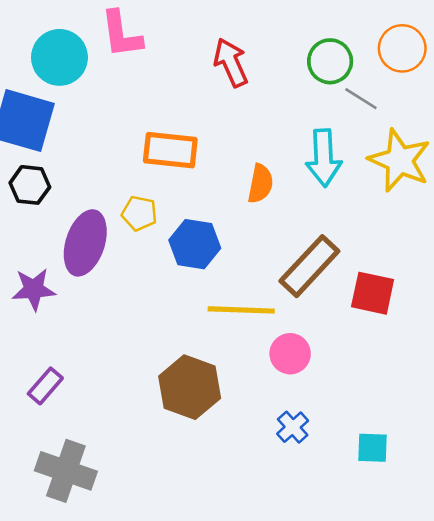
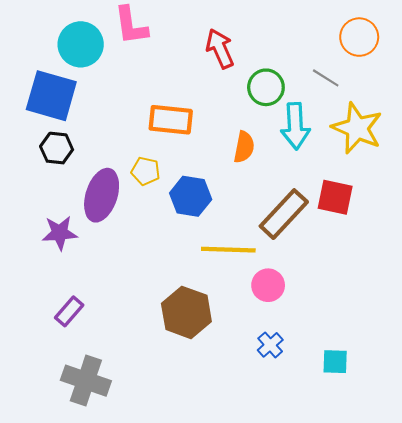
green circle: (330, 61) -> (266, 87), moved
red square: (373, 293) -> (335, 197), moved

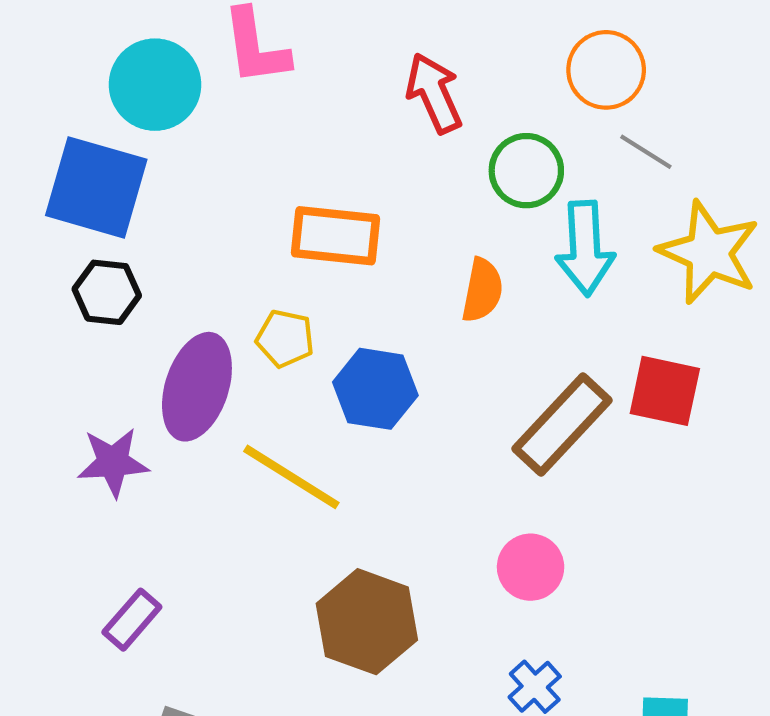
orange circle: (359, 37) -> (606, 70), moved
yellow line: (228, 250) -> (291, 477), moved, turned 30

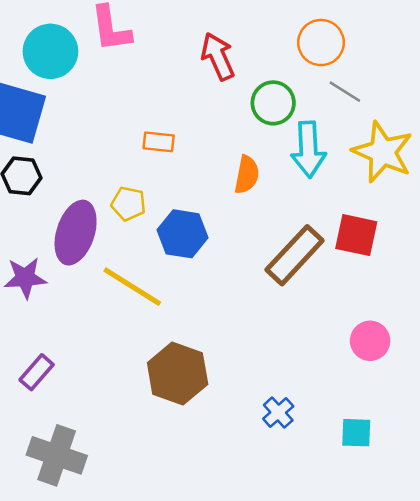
orange rectangle: (335, 236) -> (159, 142), size x0.6
pink circle: (531, 567) -> (370, 341), moved

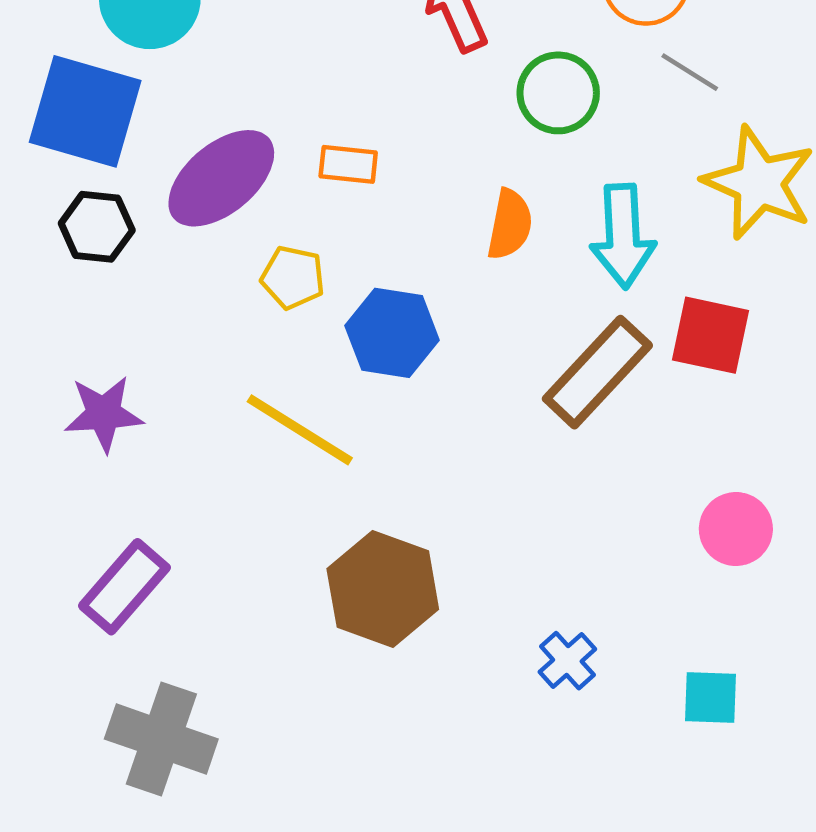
cyan arrow: (308, 150) -> (623, 236), moved
purple ellipse: (76, 233) -> (221, 178), moved, turned 32
purple rectangle: (37, 372) -> (124, 587), size x1.4

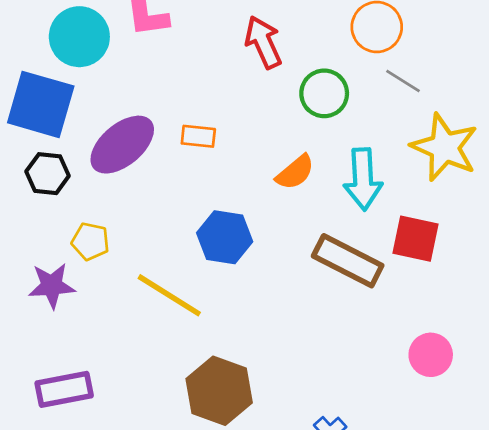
orange semicircle: (510, 224) -> (295, 172), turned 39
yellow pentagon: (293, 278) -> (90, 241), moved
brown rectangle: (597, 372) -> (348, 261), turned 74
purple rectangle: (124, 587) -> (64, 389), turned 38

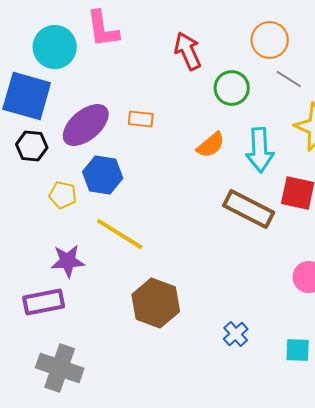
blue hexagon: (225, 237) -> (103, 175), moved
purple star: (52, 286) -> (68, 261), moved

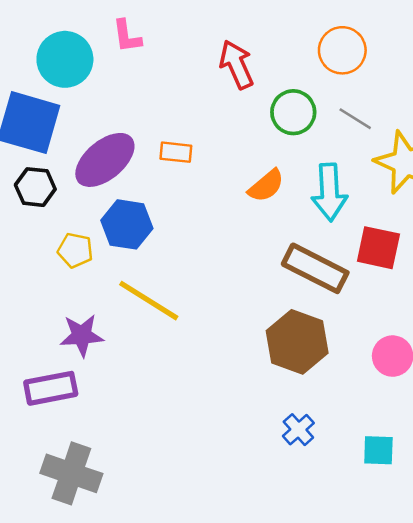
pink L-shape: (103, 29) -> (127, 36), size x0.7
gray line: (289, 79) -> (355, 119), moved
brown hexagon: (156, 303) -> (297, 342), moved

